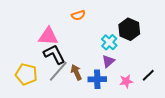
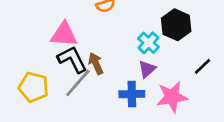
brown arrow: (76, 72) -> (96, 64), moved
black line: (148, 75) -> (202, 66), moved
pink star: (126, 81) -> (172, 97), size x1.6

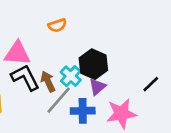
black hexagon: (176, 25) -> (93, 64), moved
cyan cross: (148, 43) -> (71, 76), moved
gray line: (78, 83) -> (59, 100), moved

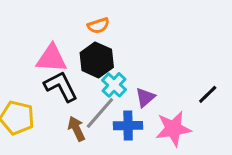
black hexagon: (93, 64) -> (97, 60), moved
brown arrow: (48, 81) -> (76, 129), moved

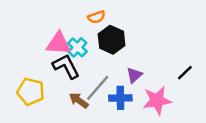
black hexagon: (97, 60) -> (112, 40), moved
cyan cross: (114, 85) -> (77, 47), moved
brown arrow: (76, 129) -> (79, 100), turned -30

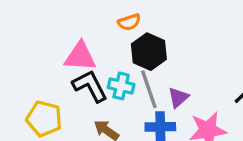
cyan cross: (77, 47) -> (121, 86), moved, turned -30
gray line: (98, 88) -> (149, 89), moved, turned -60

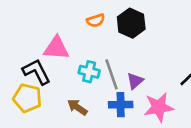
black hexagon: (149, 52) -> (131, 23), moved
black L-shape: (90, 86) -> (37, 72), moved

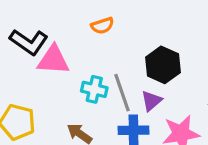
black hexagon: (131, 23) -> (163, 65), moved
black L-shape: (37, 72) -> (29, 42), moved, turned 152

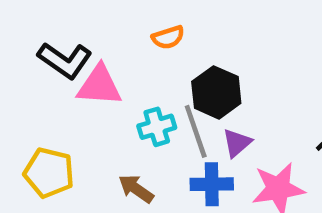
black hexagon: (163, 65) -> (216, 92), moved
cyan cross: (94, 89) -> (157, 127), turned -30

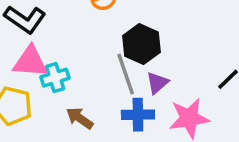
pink triangle: (99, 86) -> (30, 62), moved
cyan cross: (157, 127) -> (55, 78), moved

